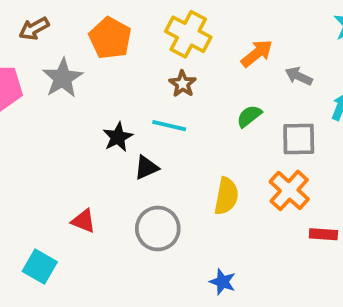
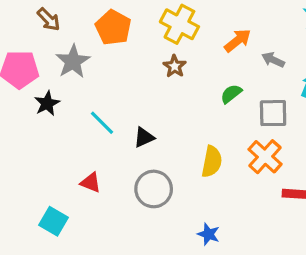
brown arrow: (34, 29) -> (49, 19), turned -105
cyan line: (169, 126) -> (102, 123), moved, turned 32
black star: (118, 137) -> (47, 103), moved

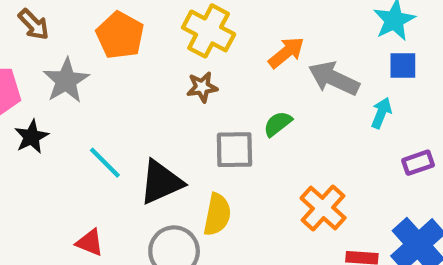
gray arrow: (273, 60) -> (334, 78), size x1.6
brown star: (175, 66) -> (202, 87), turned 30
gray square: (273, 113) -> (234, 150), moved
black triangle: (144, 137) -> (161, 182), size x1.6
yellow semicircle: (212, 162) -> (217, 214), moved

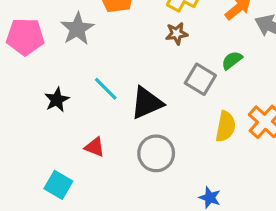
black star: (31, 137) -> (57, 100), moved
gray square: (234, 150) -> (200, 79), turned 32
yellow semicircle: (217, 214) -> (226, 127), moved

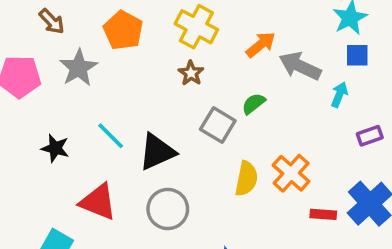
brown star: (177, 33) -> (191, 73), turned -30
black star: (57, 100) -> (55, 148), turned -30
red triangle: (95, 147) -> (98, 202), size x1.6

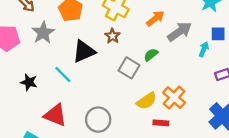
blue square: (357, 55) -> (218, 34), moved
gray arrow: (300, 66) -> (180, 32), turned 120
black triangle: (157, 152) -> (84, 51), moved
yellow semicircle: (246, 179) -> (147, 101), turned 45
red rectangle: (323, 214) -> (161, 123), moved

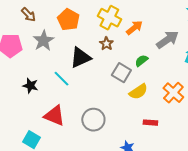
orange arrow: (155, 18) -> (134, 28), moved
orange cross: (174, 98) -> (173, 93), moved
yellow semicircle: (147, 101) -> (138, 92), moved

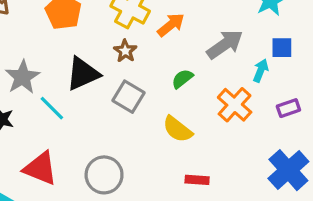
gray star: (43, 41) -> (22, 77), moved
gray square: (121, 73) -> (129, 97), moved
yellow semicircle: (138, 92) -> (177, 129), turned 72
orange cross: (173, 93) -> (235, 105), moved

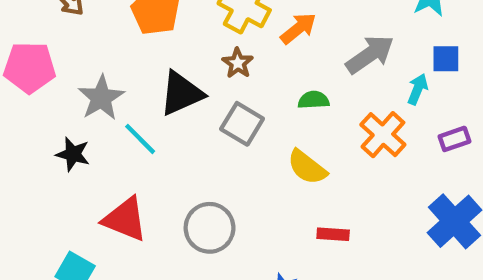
green semicircle: (182, 79) -> (314, 100), turned 35

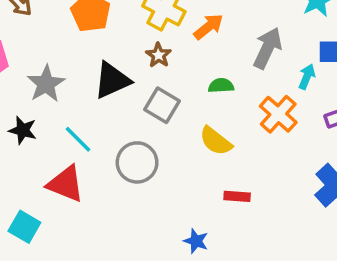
gray arrow: (370, 54) -> (267, 48), turned -30
cyan line: (140, 139) -> (78, 139), moved
gray circle: (210, 228) -> (137, 162), moved

